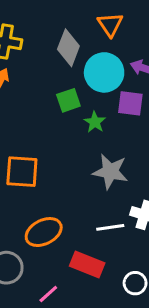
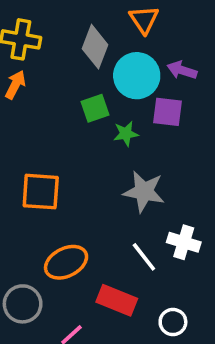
green star: (95, 122) -> (126, 134), turned 30
white line: (110, 227) -> (144, 257), turned 60

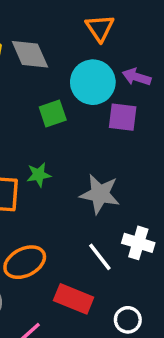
gray diamond: (95, 47) -> (30, 54), moved, turned -45
green star: (126, 134) -> (39, 175), moved

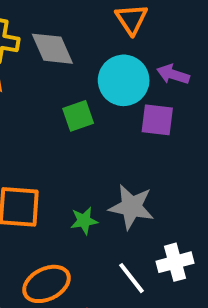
green star: (39, 175) -> (84, 221), moved
white cross: (138, 243) -> (175, 262), turned -32

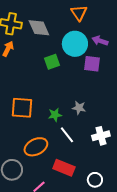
gray star: (131, 207) -> (79, 108), size x0.6
white line: (131, 278) -> (67, 135), moved

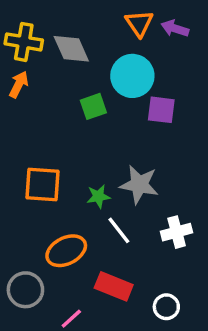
purple arrow: (100, 41) -> (175, 28), moved
gray star: (79, 108) -> (139, 185), size x1.6

